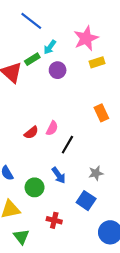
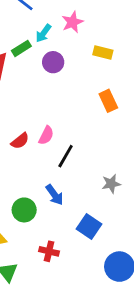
pink star: (86, 38) -> (72, 22), moved, size x0.7
yellow rectangle: (97, 62) -> (103, 53), turned 32
orange rectangle: (101, 113) -> (108, 101), moved
gray star: (96, 173) -> (111, 184), moved

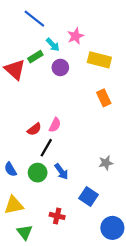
cyan arrow: (43, 33) -> (53, 45), turned -80
yellow rectangle: (103, 53) -> (99, 60), size x1.5
black line: (66, 156) -> (46, 148), moved
green circle: (24, 210) -> (38, 173), moved

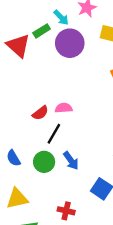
purple circle: (60, 67) -> (70, 43), size x1.5
pink semicircle: (55, 125) -> (64, 108), turned -120

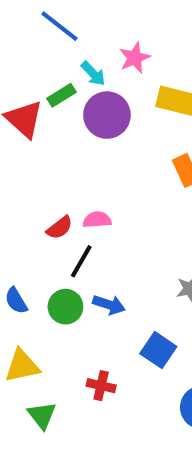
blue arrow: (71, 161) -> (109, 305), turned -36

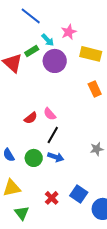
pink semicircle: (97, 220) -> (50, 114), turned -128
black line: (81, 261) -> (53, 135), moved
blue square: (158, 350) -> (79, 194), moved
red cross: (101, 386) -> (52, 198), turned 32

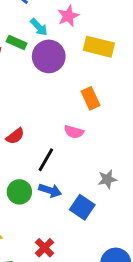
green rectangle: (32, 51) -> (17, 42), turned 56
orange rectangle: (95, 89) -> (91, 98), moved
pink semicircle: (50, 114) -> (74, 132), moved, turned -32
blue square: (79, 194) -> (82, 207), moved

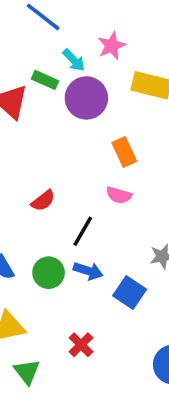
orange rectangle: (91, 98) -> (124, 152), moved

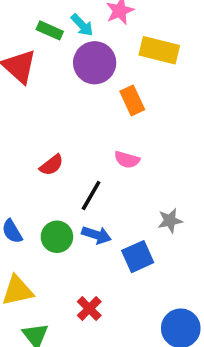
green rectangle: (45, 80) -> (50, 30), moved
orange rectangle: (124, 152) -> (132, 100), moved
blue square: (130, 292) -> (138, 257), turned 32

